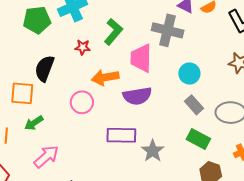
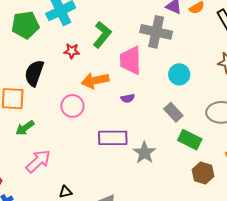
purple semicircle: (137, 96) -> (128, 98), size x0.5
gray rectangle: (194, 105) -> (173, 112), moved

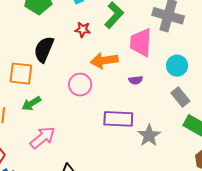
cyan circle: (179, 74) -> (177, 66), moved

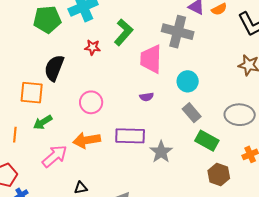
orange arrow: (104, 60) -> (87, 140), moved

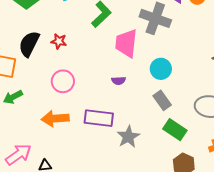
red star: (93, 47) -> (59, 41), moved
pink arrow: (55, 156) -> (18, 154), moved

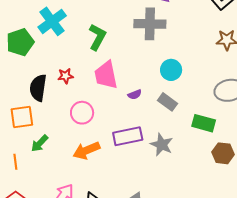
pink trapezoid: (126, 43) -> (106, 75), moved
gray rectangle: (162, 100) -> (167, 102), moved

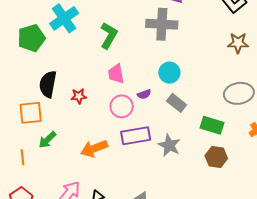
cyan circle: (171, 70) -> (169, 73), moved
pink trapezoid: (106, 75) -> (116, 74), size x0.7
red star: (66, 76) -> (79, 96), moved
pink circle: (82, 113) -> (122, 106), moved
brown hexagon: (223, 153) -> (216, 157), moved

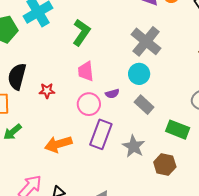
gray cross: (162, 24) -> (146, 41), moved, turned 32
purple rectangle: (136, 136) -> (101, 134), turned -64
brown hexagon: (216, 157) -> (165, 164), moved

